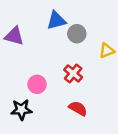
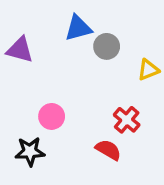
red cross: (73, 73) -> (127, 120), moved

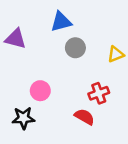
gray circle: (107, 46) -> (75, 48), moved
red cross: (127, 120) -> (99, 93), turned 30

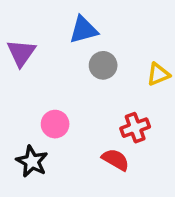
purple triangle: (16, 39) -> (21, 53), turned 50
black star: (23, 118) -> (32, 161), turned 30

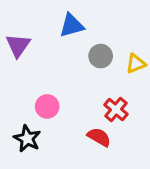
gray circle: (103, 65) -> (101, 56), moved
red cross: (135, 128) -> (116, 110), turned -30

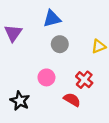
gray circle: (101, 56) -> (60, 44), moved
pink circle: (47, 106) -> (46, 77), moved

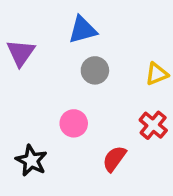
red cross: (84, 80) -> (153, 125), moved
red semicircle: (72, 100) -> (114, 159), turned -84

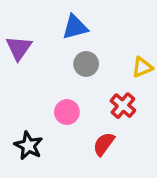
red cross: (153, 125) -> (123, 106), moved

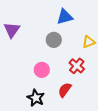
blue triangle: (75, 27) -> (65, 17), moved
black star: (28, 146) -> (36, 98), moved

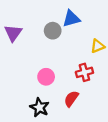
gray circle: (54, 40) -> (53, 31), moved
red cross: (77, 66) -> (84, 72), turned 35

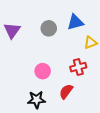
blue triangle: (71, 19) -> (75, 22), moved
black star: (39, 107) -> (37, 100), turned -30

